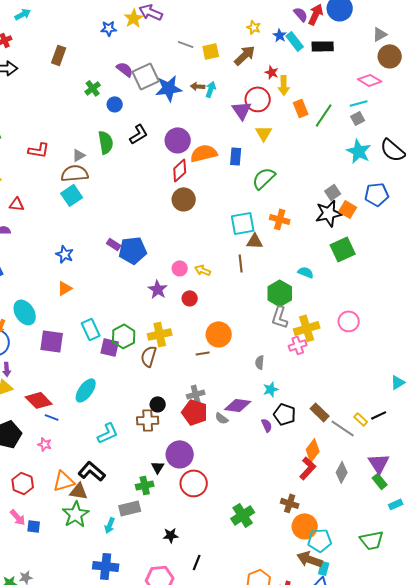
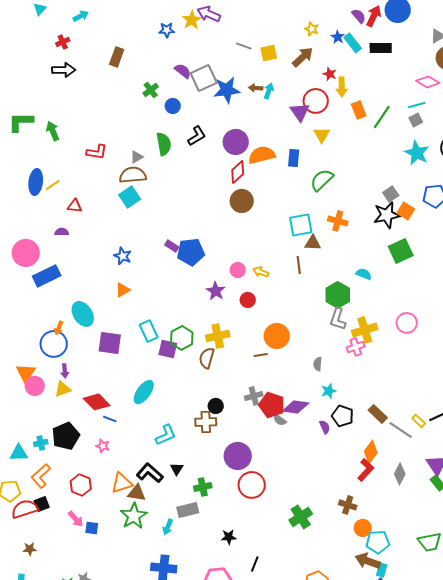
red pentagon: (195, 412) -> (272, 405), moved
black triangle: (158, 467) -> (177, 469), moved
orange circle: (305, 526) -> (363, 528), size x0.7

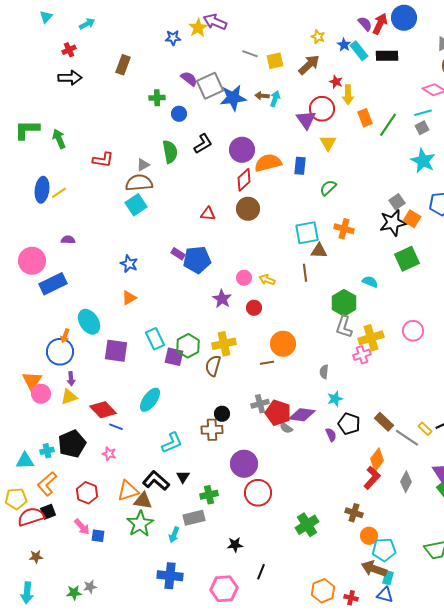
green cross: (151, 90) -> (157, 98), turned 35
green semicircle: (322, 180) -> (328, 188), size x0.7
red triangle: (75, 206) -> (208, 214), moved

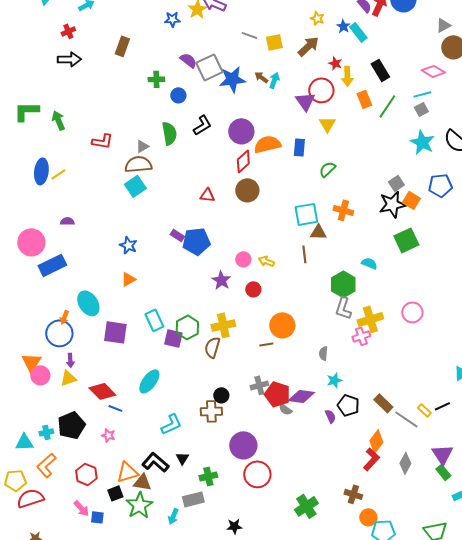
black rectangle: (387, 56) -> (380, 70), moved, turned 60
brown arrow: (262, 96) -> (261, 77), turned 32
black square: (48, 512) -> (115, 493), moved

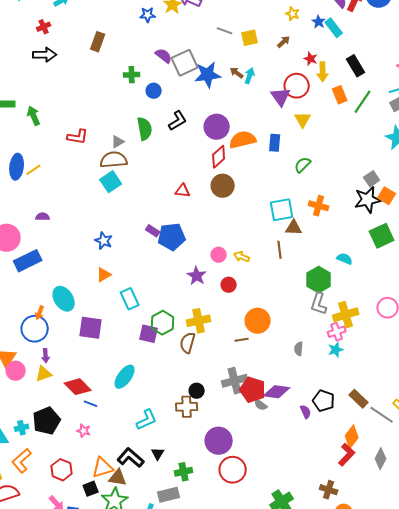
brown arrow: (308, 46) -> (284, 42), size x0.6
cyan rectangle: (154, 320) -> (130, 299), moved
cyan star: (334, 380) -> (336, 350), moved
gray cross: (259, 385) -> (235, 381), size x1.4

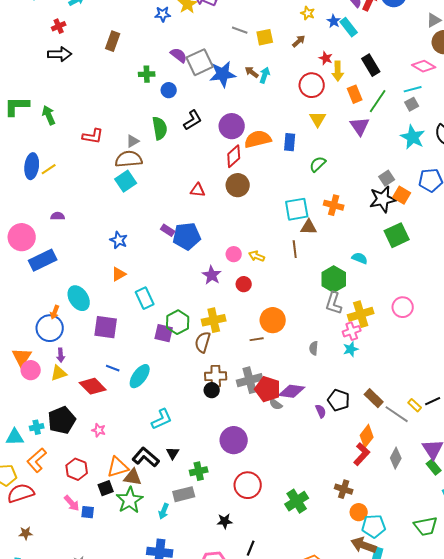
purple triangle: (281, 97) -> (360, 126), moved
blue line: (91, 404) -> (113, 368), moved
brown cross: (187, 407) -> (216, 376), moved
red circle: (233, 470) -> (248, 485), moved

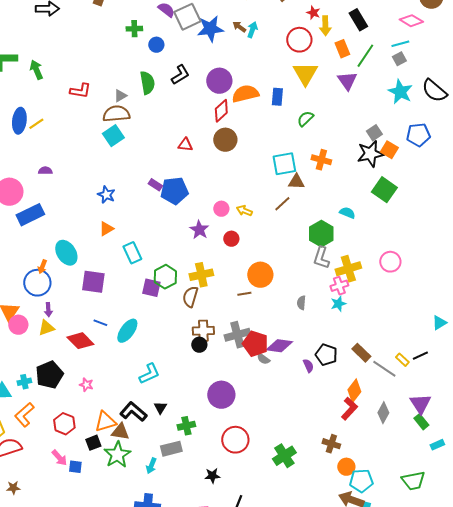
yellow triangle: (318, 119) -> (305, 74), size x1.5
green square: (397, 235) -> (384, 190), turned -30
brown line: (295, 249) -> (282, 204), turned 54

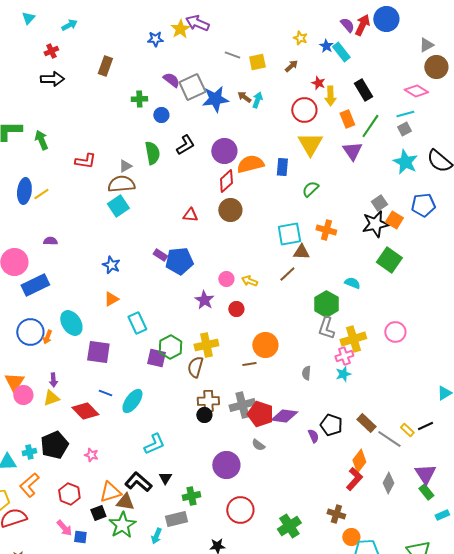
blue circle: (37, 283) -> (30, 332), moved
gray semicircle: (263, 359) -> (258, 445), moved

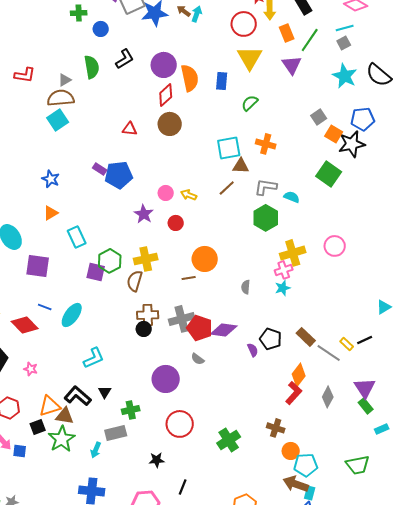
orange semicircle: (250, 164) -> (190, 78), turned 92
black star: (375, 224) -> (352, 144), moved
gray L-shape: (326, 328) -> (266, 187), moved, turned 80

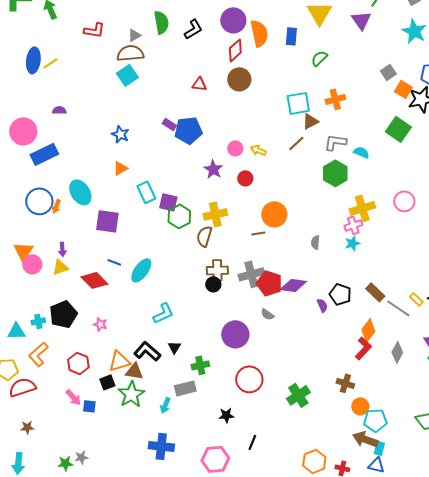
black L-shape: (125, 59) -> (193, 29), moved
orange cross: (266, 144) -> (335, 99), turned -30
brown triangle: (241, 166) -> (310, 121), turned -30
purple square: (96, 272) -> (168, 202), moved

